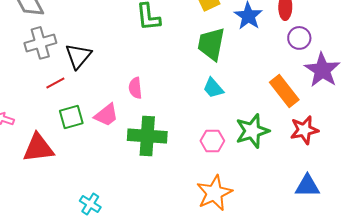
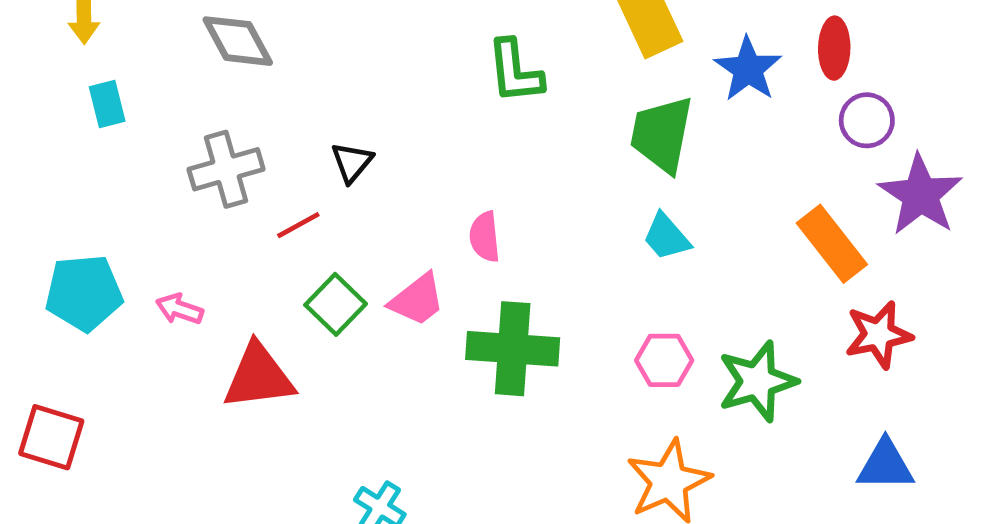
gray cross: (40, 43) -> (226, 169), moved
black triangle: (78, 56) -> (352, 162), size x0.7
green square: (71, 117) -> (336, 304), turned -30
green star: (252, 131) -> (757, 381), moved

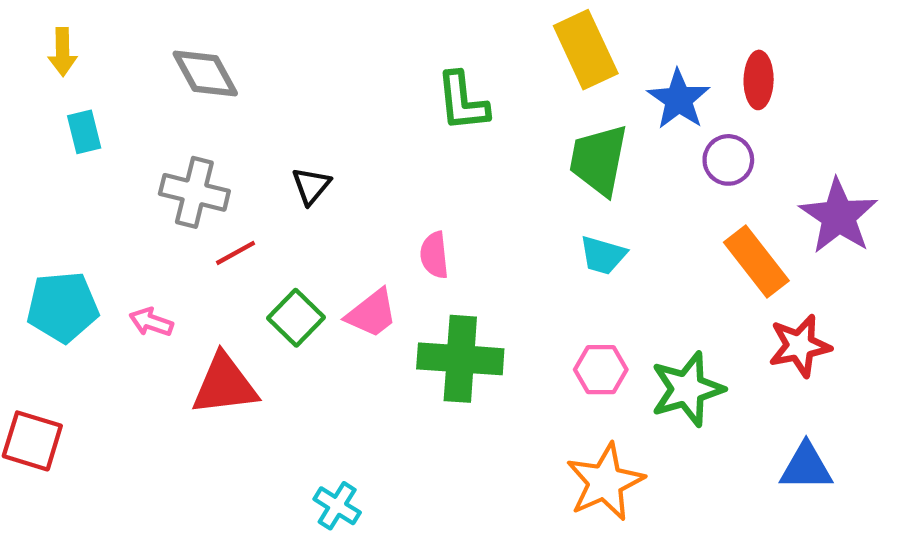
purple circle: (867, 120) -> (728, 160), moved
gray cross: (226, 169) -> (194, 192), turned 30
red line: (298, 225) -> (235, 253), moved
cyan trapezoid: (666, 237) -> (603, 255), turned -33

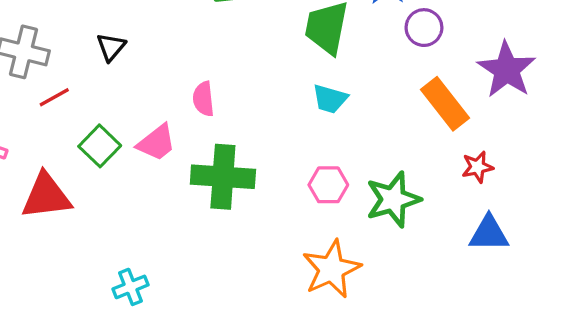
red star: (800, 346) -> (477, 167), size x0.7
blue triangle: (806, 467) -> (489, 233), moved
cyan cross: (337, 506) -> (130, 287), turned 36

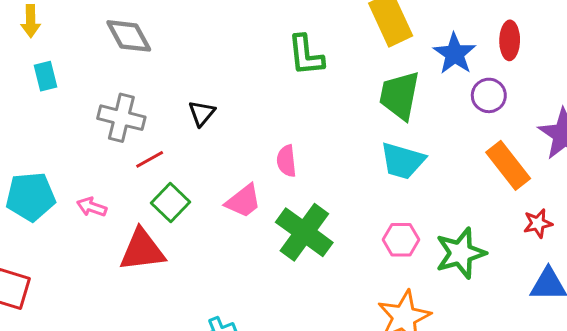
cyan trapezoid: (330, 99) -> (403, 161), size x1.4
green square: (100, 146) -> (170, 203), moved
green cross: (223, 177) -> (304, 232), turned 32

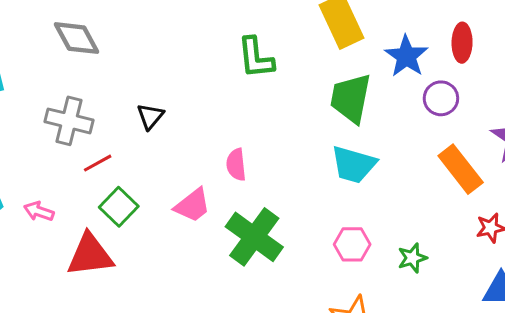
green star: (461, 253) -> (412, 258), size x0.6

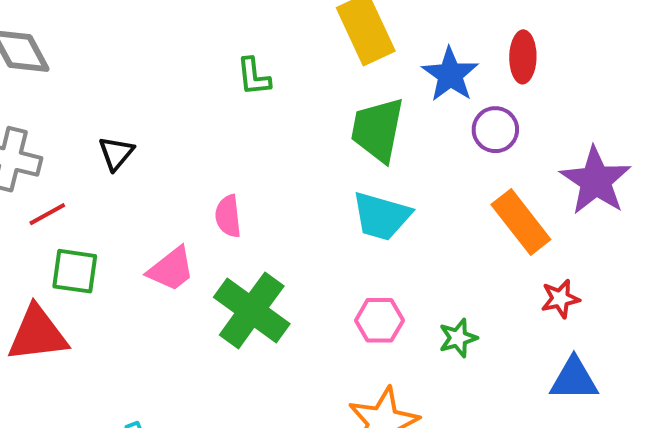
green L-shape: (256, 58) -> (254, 77), size x0.7
green square: (119, 207) -> (75, 271), turned -36

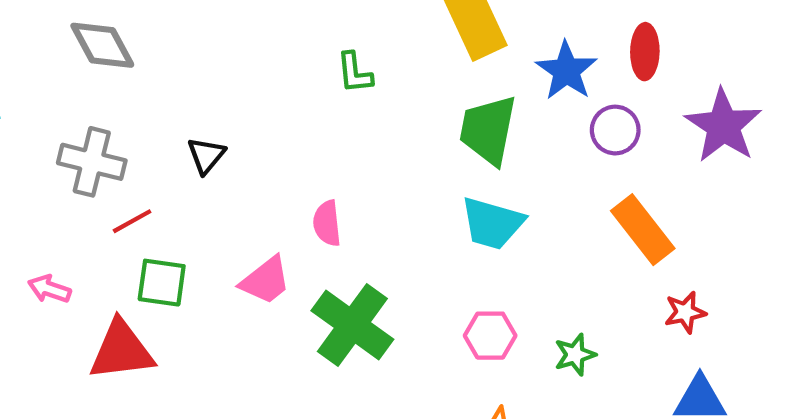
purple star: (596, 181) -> (723, 126), moved

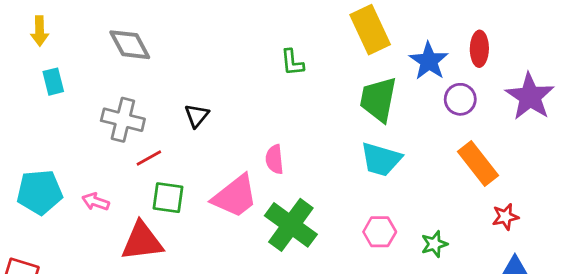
pink trapezoid: (266, 280) -> (235, 196), size x1.4

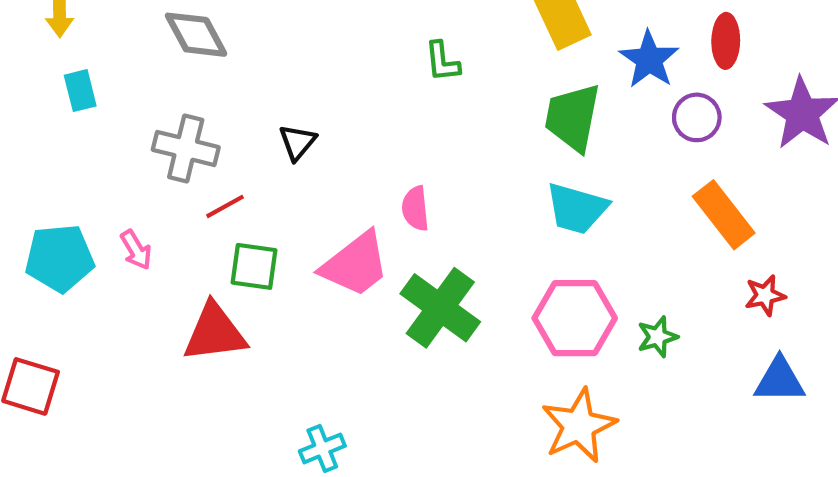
pink arrow: (96, 202) -> (136, 250), moved, turned -140
pink hexagon: (380, 232) -> (575, 318), size x1.6

